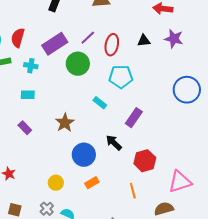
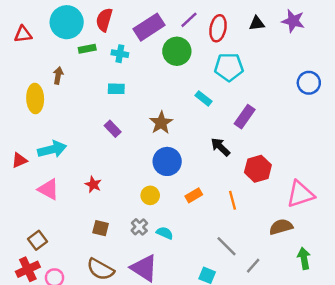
blue circle: (187, 90) -> (309, 83), size x0.7
blue circle: (84, 155) -> (167, 161), moved
orange line: (133, 191) -> (233, 200), moved

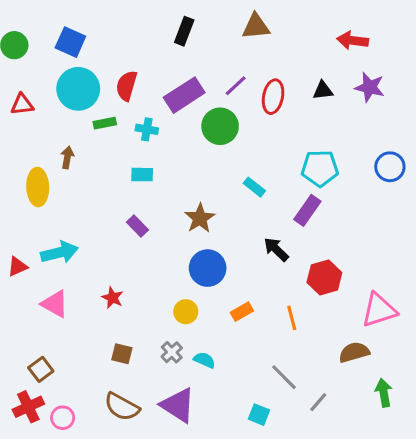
cyan pentagon: (229, 67) -> (320, 168), moved

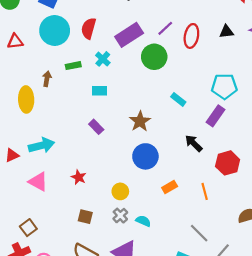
green rectangle: (105, 123) -> (73, 66), moved
cyan cross: (147, 129) -> (103, 59), turned 32
yellow circle: (186, 312) -> (120, 191), moved

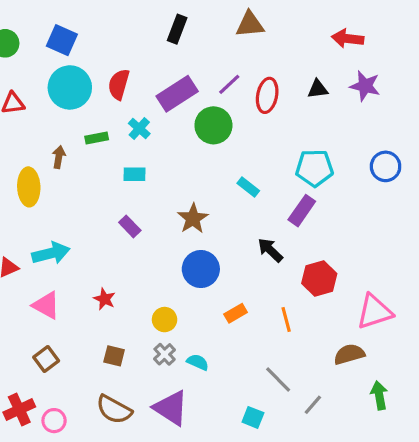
brown square: (28, 228) -> (46, 359), moved

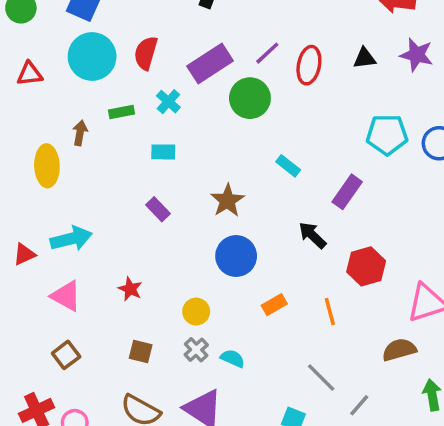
cyan pentagon: (314, 168) -> (387, 135), moved

